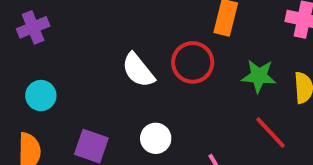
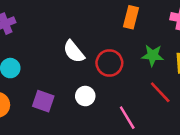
red circle: (193, 62) -> (109, 63), moved

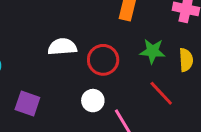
white semicircle: (74, 52) -> (62, 47), turned 125
white circle: (85, 96) -> (93, 101), moved

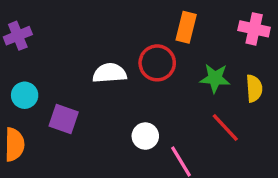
red circle: (103, 60) -> (157, 63), moved
purple square: (27, 103) -> (64, 119), moved

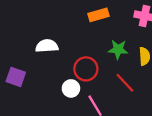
orange rectangle: (186, 27) -> (99, 15), turned 60
red circle: (157, 63) -> (86, 69), moved

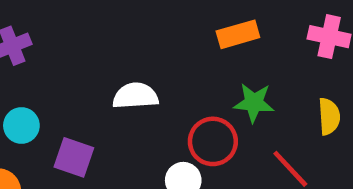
green star: (118, 49) -> (254, 103), moved

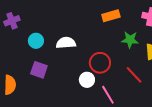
green star: (254, 103) -> (130, 40), moved
cyan circle: (21, 125) -> (36, 41), moved

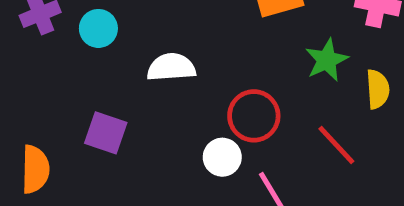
green star: (130, 40) -> (327, 60), turned -30
cyan circle: (36, 41) -> (98, 28), moved

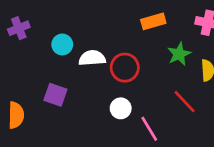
cyan circle: (98, 28) -> (62, 44), moved
red circle: (254, 116) -> (125, 68), moved

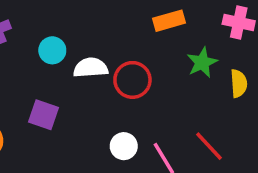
red line: (185, 102) -> (209, 146), moved
white circle: (121, 108) -> (124, 146), moved

